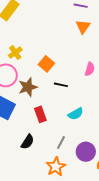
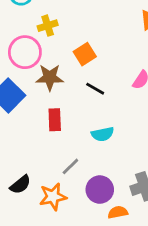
black semicircle: (27, 142) -> (20, 185), moved

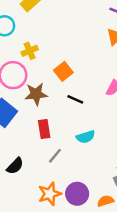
gray line: (70, 166) -> (55, 156), moved
black semicircle: (20, 185) -> (15, 166), moved
purple circle: (100, 190) -> (77, 194), moved

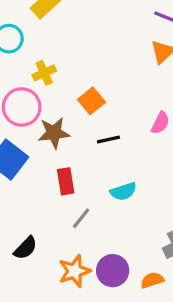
black line: (75, 99) -> (108, 140), turned -35
black semicircle: (15, 166) -> (25, 248), moved

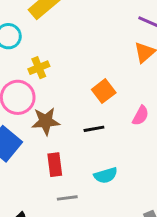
orange square: (91, 101) -> (104, 91), moved
gray line: (81, 218) -> (67, 198), turned 42

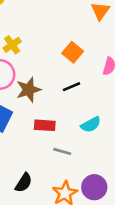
red rectangle: (55, 165) -> (45, 125), turned -66
gray line: (67, 198) -> (62, 151), turned 36

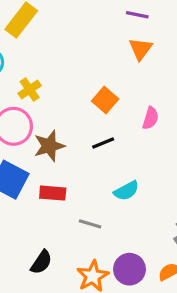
red rectangle: (45, 125) -> (53, 193), moved

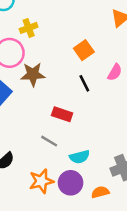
black line: (103, 143) -> (84, 83), moved, turned 72
cyan semicircle: (126, 191) -> (80, 157), moved
red rectangle: (53, 193) -> (62, 114), moved

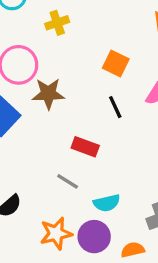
yellow cross: (29, 28) -> (57, 23), moved
orange square: (84, 50) -> (116, 64), turned -30

